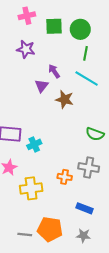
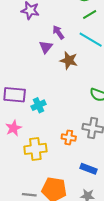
green line: (85, 53) -> (90, 15), turned 48

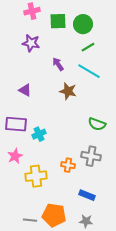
purple triangle: (46, 47) -> (25, 90), moved, turned -40

